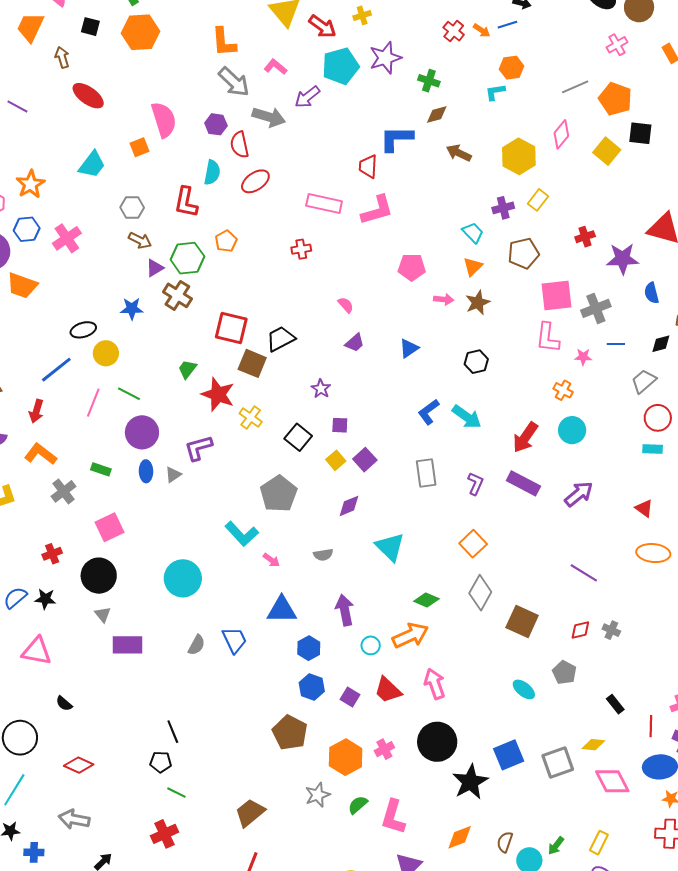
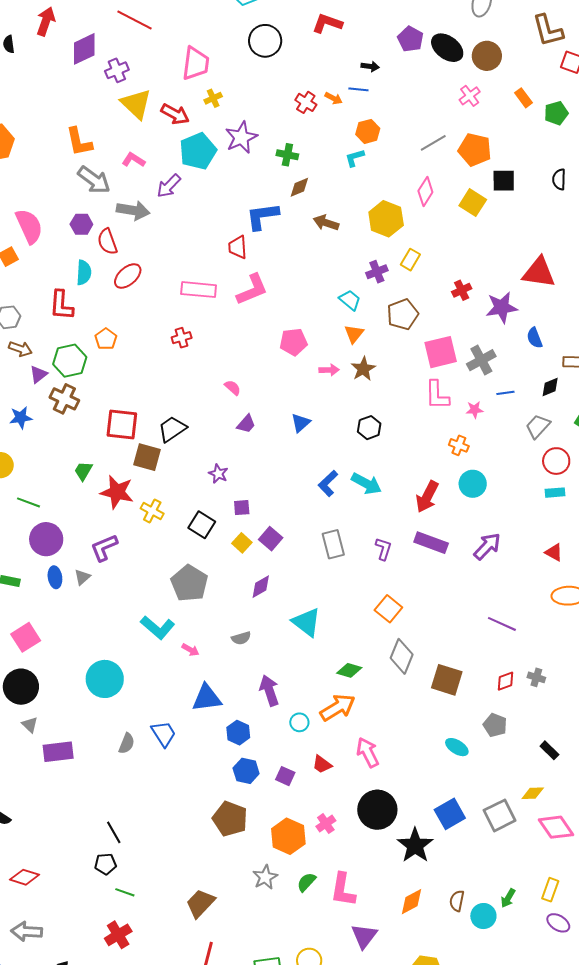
blue line: (507, 25) -> (358, 89), turned 30
red trapezoid: (388, 690) -> (322, 764), size x0.7

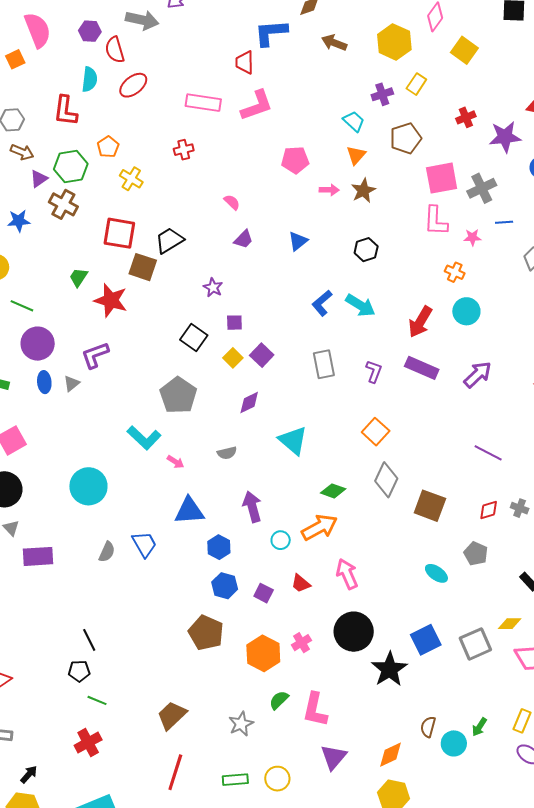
yellow square: (473, 203) -> (464, 50), moved
yellow cross: (152, 511) -> (131, 179), moved
gray star: (265, 877) -> (241, 724), moved
orange diamond: (411, 902) -> (391, 755), moved

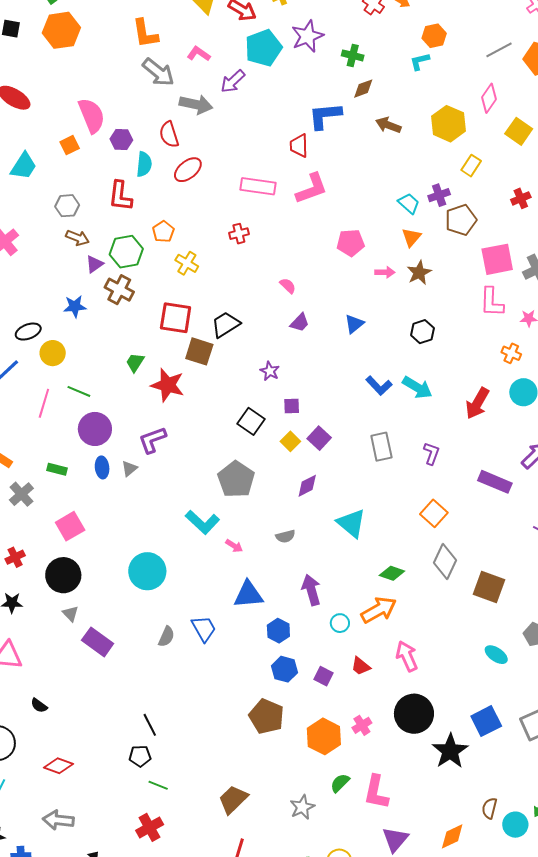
purple hexagon: (90, 31) -> (121, 140), moved
purple cross: (382, 94) -> (439, 195), moved
blue L-shape: (322, 303) -> (379, 386), turned -92
purple rectangle: (422, 368) -> (495, 482), moved
purple rectangle: (38, 556) -> (98, 642), turned 40

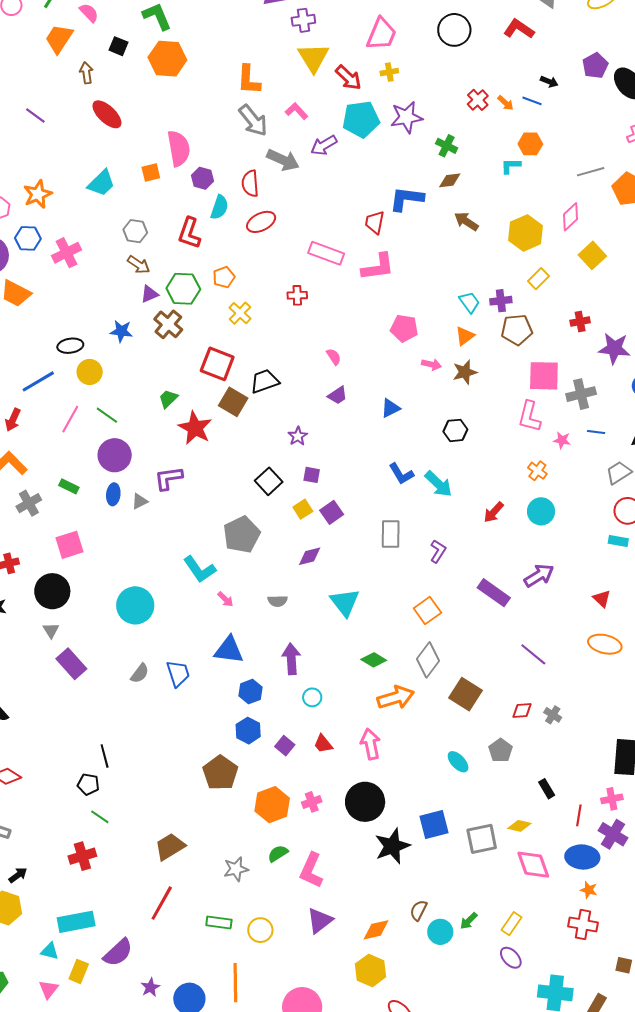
red arrow: (477, 403) -> (494, 512), size x0.7
orange arrow: (379, 610) -> (396, 698), moved

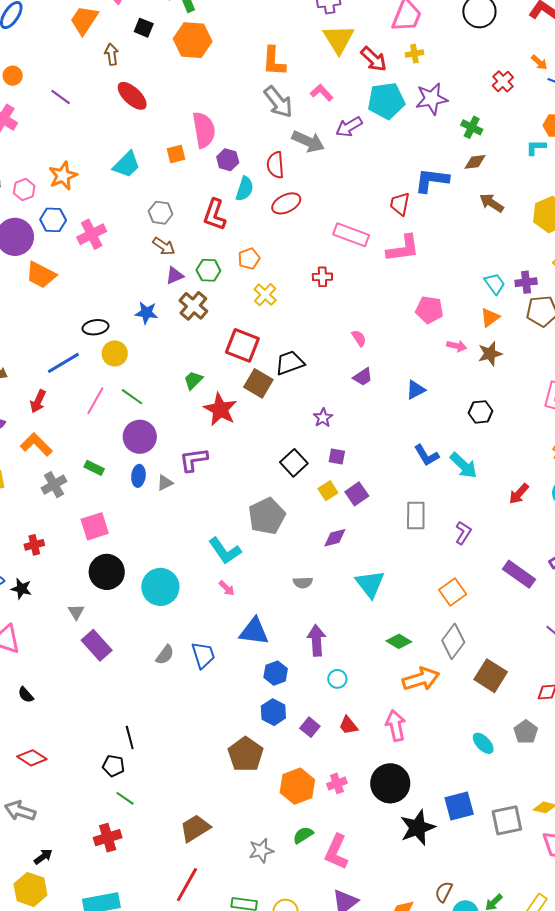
orange arrow: (506, 103) -> (539, 62), moved
green hexagon: (183, 289) -> (208, 270), size x0.7
black circle: (52, 591) -> (107, 572), moved
pink arrow: (225, 599) -> (227, 588), moved

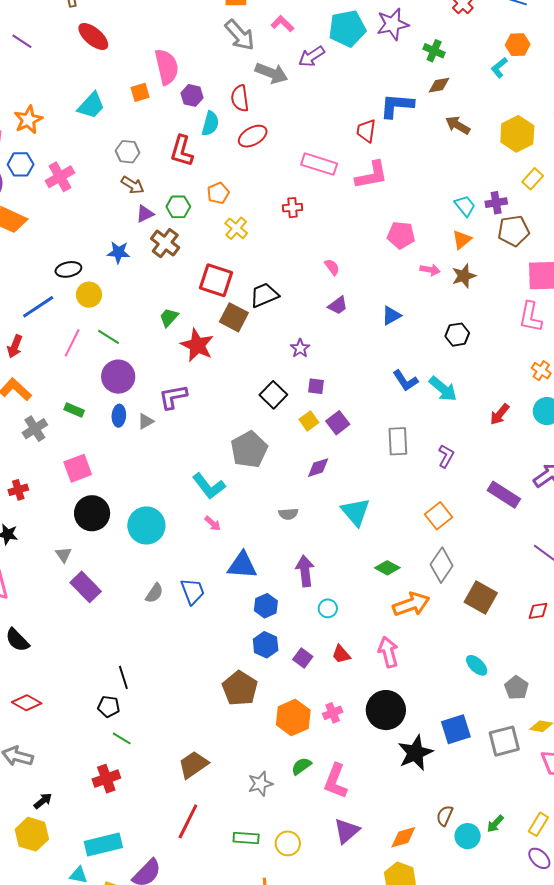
cyan L-shape: (536, 147) -> (499, 68), turned -35
black semicircle: (26, 695) -> (17, 640), size x1.5
gray pentagon: (526, 732) -> (516, 688), moved

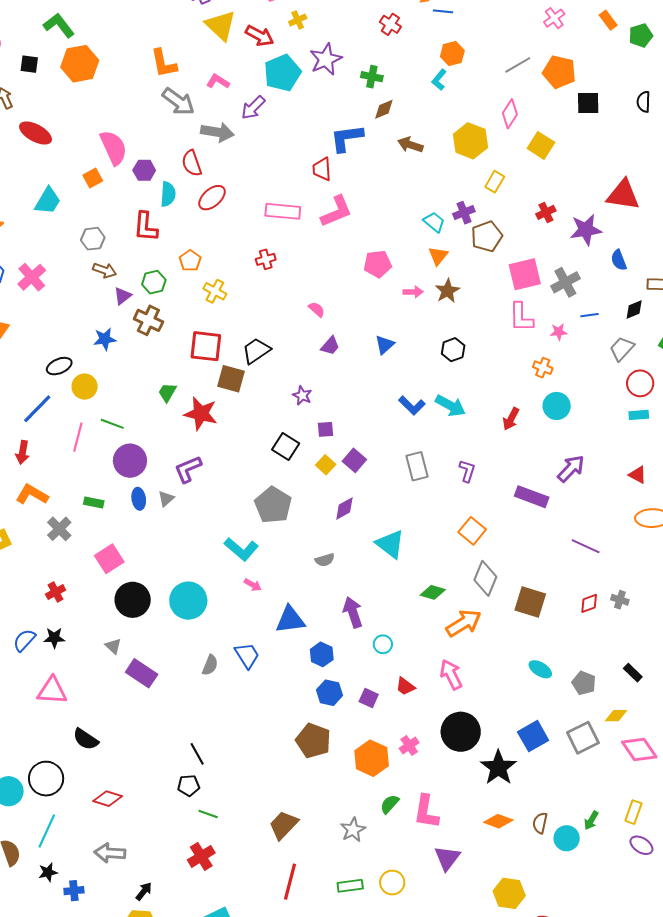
orange diamond: (403, 837) -> (498, 821), moved, turned 48

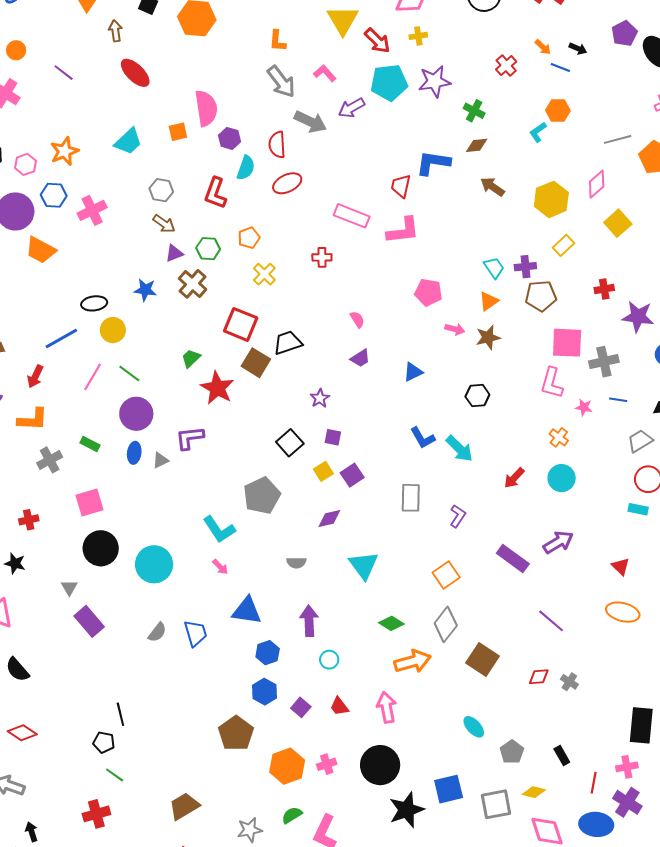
orange L-shape: (164, 63) -> (277, 41), size x0.7
orange L-shape: (32, 494) -> (33, 419), turned 136
black arrow: (144, 891) -> (32, 832), turned -72

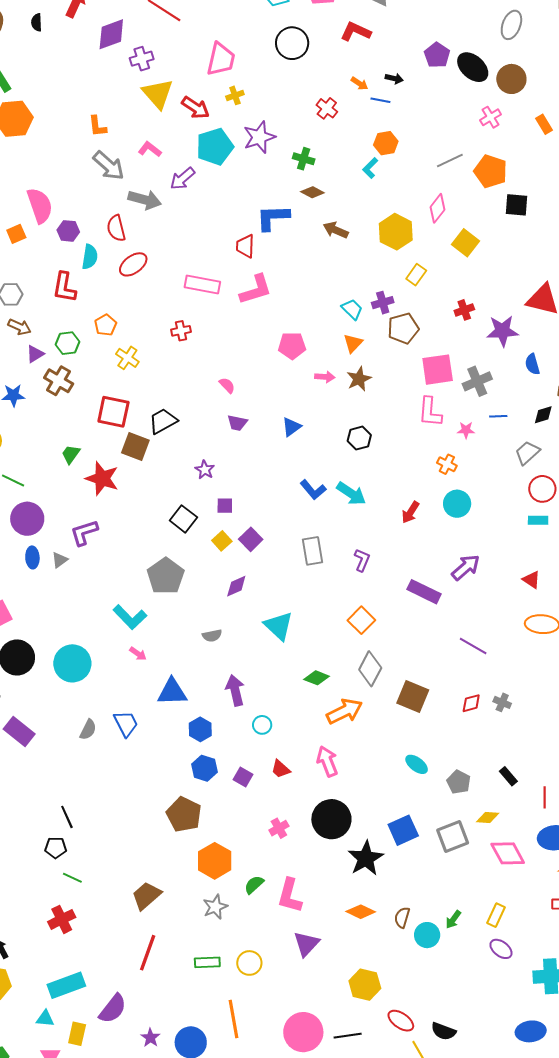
brown diamond: (477, 145) -> (312, 192), turned 45
purple trapezoid: (360, 358) -> (237, 423), turned 55
orange hexagon: (287, 766) -> (215, 861), moved

